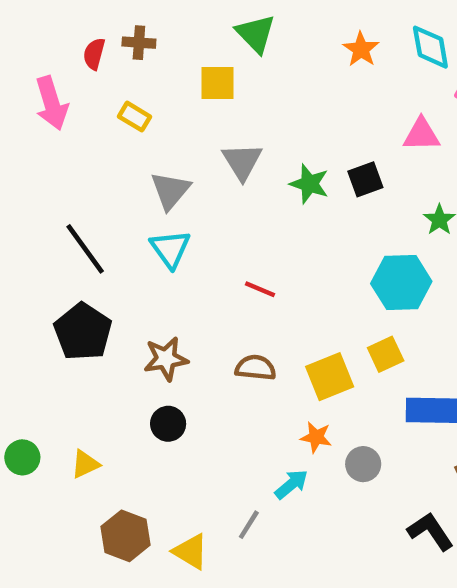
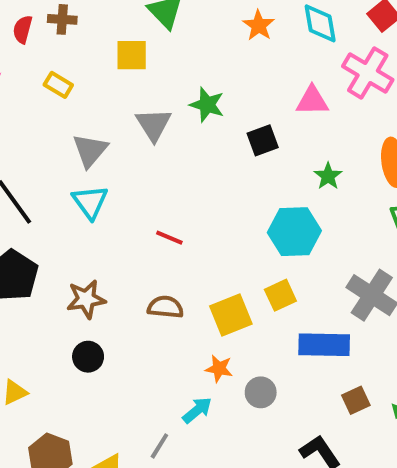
green star: (309, 184) -> (207, 105), moved

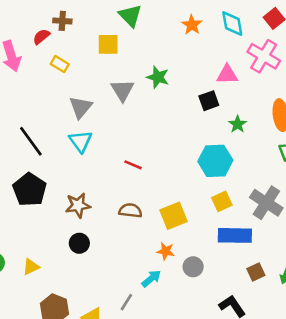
red semicircle: (23, 29) -> (41, 37), moved, turned 36
black square: (263, 140) -> (209, 101), moved
yellow square: (280, 295) -> (222, 201), moved

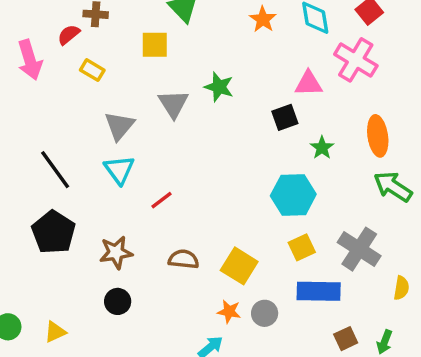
red line: (133, 165) -> (162, 200), moved, turned -60
yellow square: (173, 216) -> (239, 266), turned -36
gray circle: (193, 267) -> (265, 313), moved

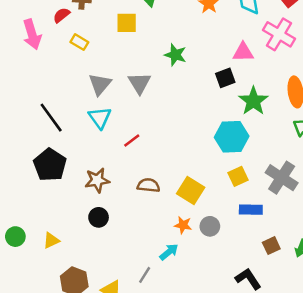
gray triangle: (173, 104) -> (139, 83), moved
green star: (322, 148) -> (253, 101), size x1.6
blue rectangle: (319, 291) -> (251, 210), size x0.7

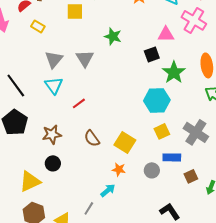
brown semicircle: (148, 185) -> (92, 138), turned -132
gray circle: (210, 226) -> (152, 170), moved
yellow triangle: (51, 240) -> (30, 181), moved, size x1.6
brown square: (271, 246) -> (191, 176), moved

